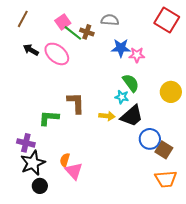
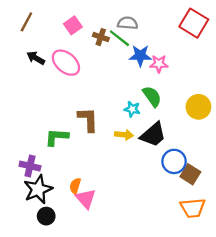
green line: (73, 33) -> (119, 38), moved
cyan star: (122, 97) -> (132, 109), moved

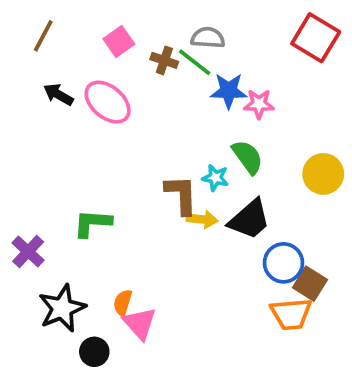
brown L-shape: (88, 120) -> (181, 195), moved
purple cross: (30, 166) -> (28, 252), moved, turned 30
orange trapezoid: (193, 208) -> (291, 314), moved
black circle: (46, 216) -> (94, 352), moved

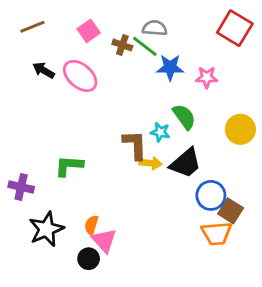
brown line: (43, 36) -> (32, 27), turned 40
pink star: (259, 104) -> (207, 77), moved
purple cross: (28, 252) -> (21, 187), turned -30
black circle: (94, 352) -> (89, 259), moved

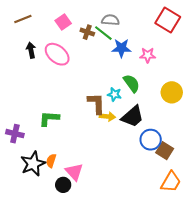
black arrow: (44, 70) -> (31, 50), turned 49
orange semicircle: (91, 225) -> (51, 161), moved
orange trapezoid: (217, 233) -> (171, 182), moved, turned -55

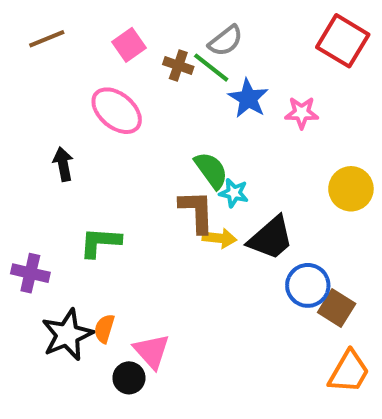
gray semicircle: (110, 20) -> (226, 41), turned 138
blue star: (121, 48) -> (248, 98), turned 30
black arrow: (31, 50) -> (63, 164), moved
green semicircle: (132, 83) -> (211, 170), moved

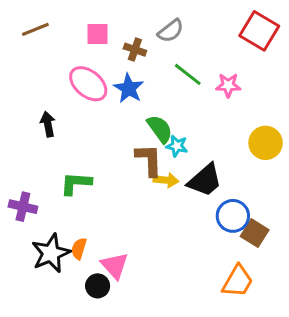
pink square: (129, 45) -> (98, 34), turned 35
green line: (211, 68) -> (188, 74), moved
blue star: (248, 98) -> (129, 88), moved
orange trapezoid: (349, 372) -> (238, 281), moved

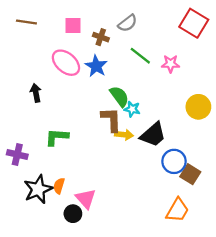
brown line: (35, 29) -> (26, 22), turned 30

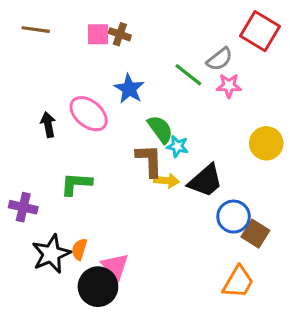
gray semicircle: (128, 23) -> (219, 59), moved
brown cross: (101, 37) -> (120, 34), moved
pink ellipse: (66, 63) -> (89, 114), moved
black circle: (73, 214) -> (98, 287), size x1.6

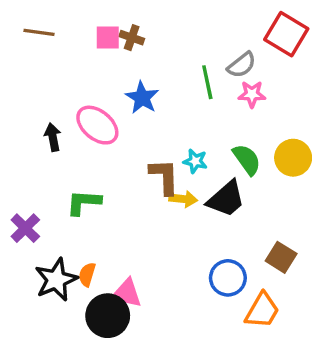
green line: (188, 75) -> (207, 82), turned 40
green semicircle: (160, 129) -> (247, 159), moved
purple cross: (23, 207) -> (25, 228), turned 32
blue circle: (234, 217) -> (228, 278), moved
pink triangle: (115, 266) -> (127, 293), turned -36

